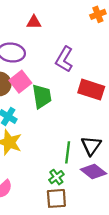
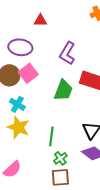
green trapezoid: (42, 96) -> (63, 90), moved, turned 30
green line: (68, 152) -> (51, 136), moved

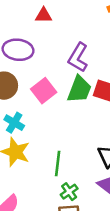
pink square: (28, 73) -> (44, 91), moved
green trapezoid: (63, 90) -> (79, 89), moved

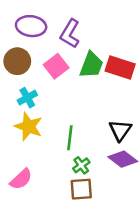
purple L-shape: (78, 57) -> (70, 34), moved
cyan cross: (14, 123) -> (27, 98), turned 30

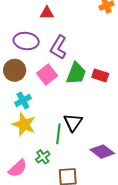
red rectangle: (120, 67) -> (100, 75), size x0.7
black triangle: (120, 130) -> (73, 122), moved
green cross: (81, 165) -> (43, 157), moved

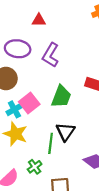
green trapezoid: (76, 73) -> (61, 97), moved
pink square: (47, 74) -> (29, 103), moved

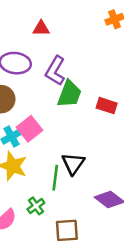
green trapezoid: (61, 97) -> (69, 94), moved

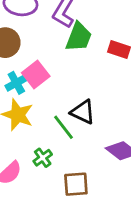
black triangle: (73, 163) -> (83, 112), turned -40
green line: (55, 178) -> (63, 127), turned -45

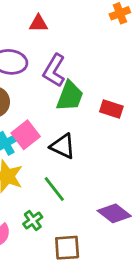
black triangle: (83, 112) -> (63, 146), moved

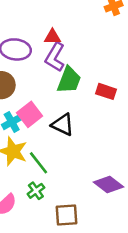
red triangle: (38, 23) -> (52, 37), moved
green line: (54, 189) -> (38, 163), moved

